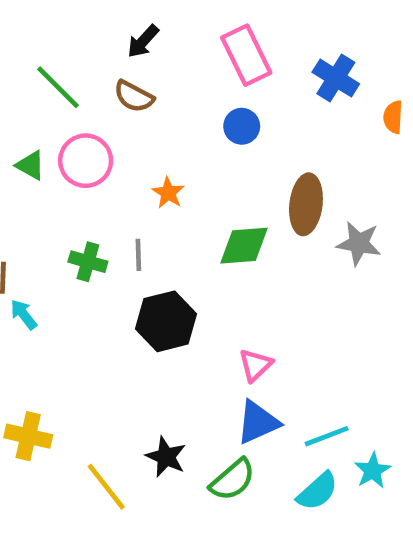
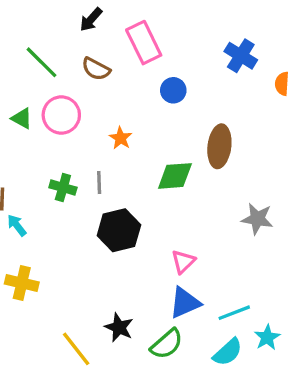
black arrow: (143, 41) -> (91, 19), moved
pink rectangle: (246, 55) -> (144, 43), moved
gray star: (359, 243) -> (257, 219), moved
yellow cross: (28, 436) -> (22, 283), moved

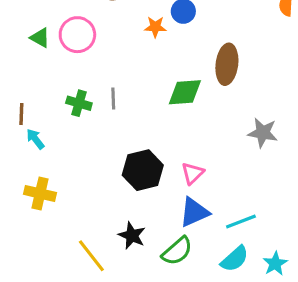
orange star: (121, 138) -> (155, 27), moved, turned -30
black hexagon: (119, 230) -> (143, 170), moved
cyan star: (267, 337) -> (275, 264), moved

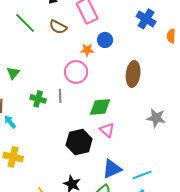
pink circle: (77, 35) -> (76, 72), moved
green triangle: (40, 38) -> (13, 73), moved, turned 40
green diamond: (185, 92) -> (100, 107), moved
pink triangle: (193, 173) -> (107, 130), moved, turned -35

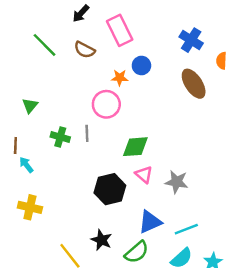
brown ellipse: (133, 74) -> (194, 84), moved, turned -40
gray star: (156, 118) -> (177, 182), moved

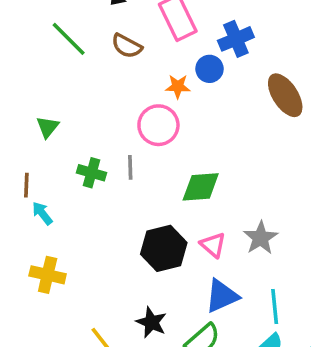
blue cross: (191, 40) -> (236, 39), moved, turned 35
pink triangle: (144, 175) -> (213, 245), moved
gray star: (177, 182) -> (261, 238), turned 30
cyan line: (186, 229) -> (275, 307), turned -75

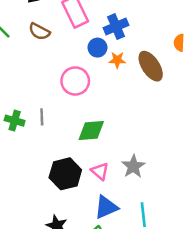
orange star: (178, 86) -> (117, 60), moved
pink circle: (158, 125) -> (75, 81), moved

